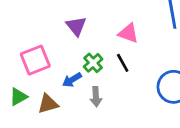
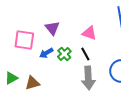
pink square: (35, 60) -> (24, 40), moved, turned 30
blue arrow: (72, 80) -> (46, 53), moved
gray arrow: (96, 97) -> (88, 78), moved, size x1.6

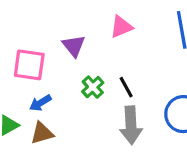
pink triangle: (89, 33) -> (121, 27), moved, turned -42
blue arrow: (46, 53) -> (40, 103), moved

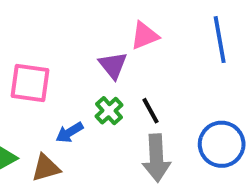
purple triangle: (74, 46) -> (113, 65), moved
blue arrow: (40, 103) -> (69, 132), moved

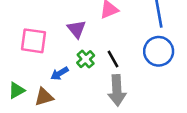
purple triangle: (113, 65) -> (76, 29), moved
blue circle: (222, 144) -> (159, 51), moved

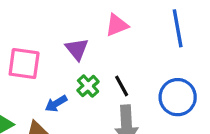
blue circle: (159, 51) -> (178, 97), moved

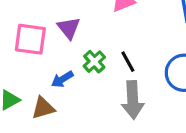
purple triangle: (77, 49) -> (69, 28), moved

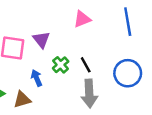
blue arrow: (62, 79) -> (37, 78), turned 98

